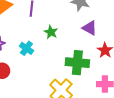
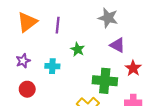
cyan cross: (26, 48) -> (52, 66), turned -32

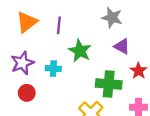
green star: (78, 49) -> (80, 51), size x1.5
purple star: (23, 61) -> (22, 63), size x1.5

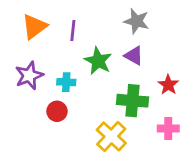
purple triangle: (122, 46) -> (134, 56), moved
red circle: (27, 93) -> (57, 111), moved

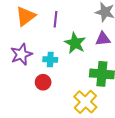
purple triangle: (134, 56) -> (103, 39), turned -35

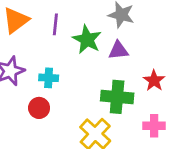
green star: (75, 43) -> (87, 39), moved

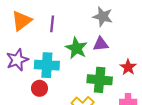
green star: (87, 39) -> (76, 48), moved
cyan cross: (49, 78) -> (47, 65), size x1.6

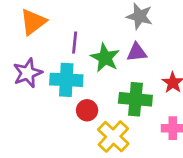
purple line: (52, 24) -> (75, 43), moved
red circle: (39, 88) -> (87, 110), moved

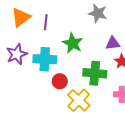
purple line: (75, 43) -> (46, 22), moved
purple triangle: (137, 52) -> (113, 43), moved

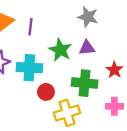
purple triangle: (113, 43) -> (87, 48), moved
yellow cross: (79, 100) -> (67, 113), turned 30

